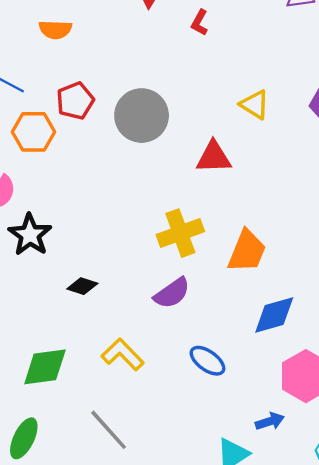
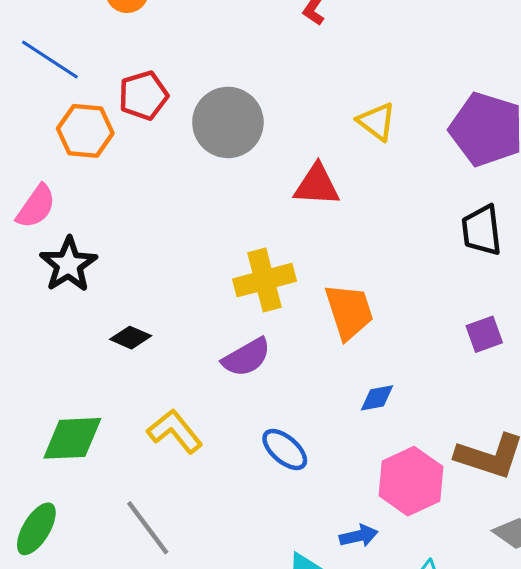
orange trapezoid: (247, 251) -> (349, 312), turned -45
blue diamond: (274, 315) -> (377, 398), size x0.6

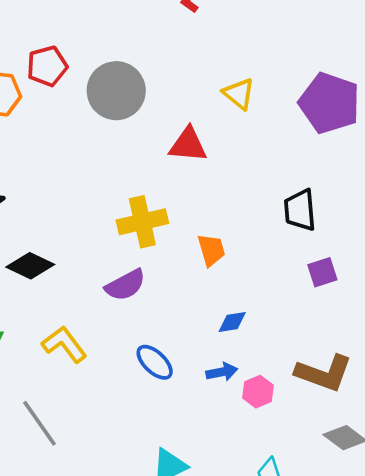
black trapezoid: (482, 230) -> (300, 210), moved
orange trapezoid: (349, 312) -> (211, 250), size x0.7
black diamond: (131, 338) -> (30, 266), size x1.4
pink hexagon: (411, 481) -> (258, 392), size x0.6
blue arrow: (359, 536) -> (222, 372), moved

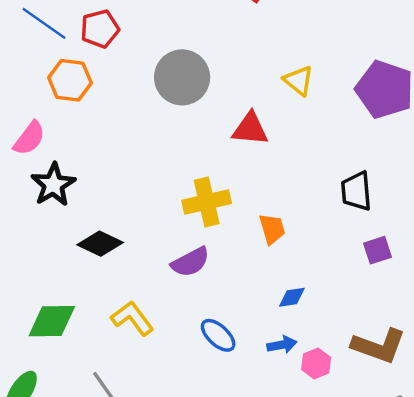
red pentagon: (47, 66) -> (100, 29), moved

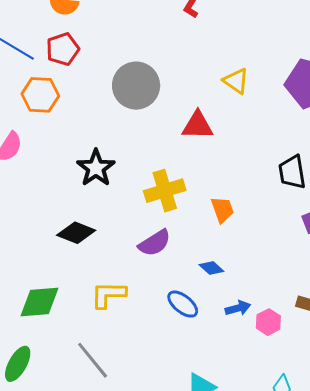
black star: (53, 185) -> (96, 168), moved
blue diamond: (292, 297) -> (211, 268), moved, turned 55
yellow L-shape: (132, 318) -> (108, 295), turned -48

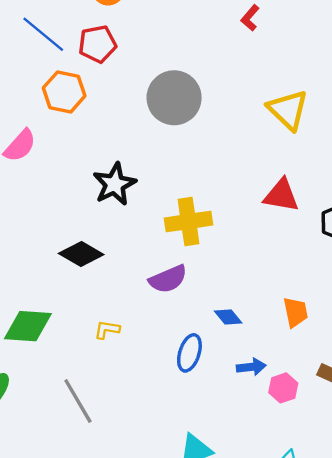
yellow triangle: (236, 81) -> (288, 110), size x1.4
red triangle: (197, 125) -> (281, 195), moved
orange trapezoid: (222, 210) -> (295, 312), moved
yellow L-shape: (108, 295) -> (107, 330), size x0.6
blue ellipse: (183, 304) -> (189, 353), turned 60

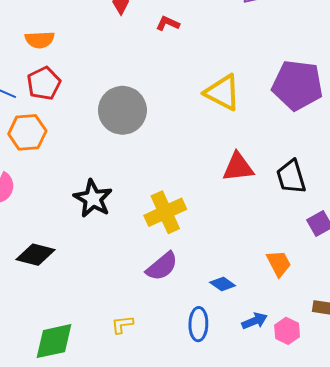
red L-shape: (250, 18) -> (168, 23), turned 90
black diamond: (81, 254) -> (35, 255), moved

